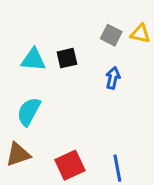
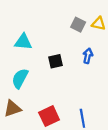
black square: (67, 58) -> (56, 61), moved
blue arrow: (113, 78) -> (88, 56), moved

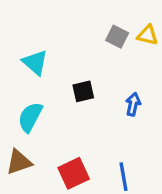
cyan triangle: (23, 42) -> (35, 62), turned 36
blue arrow: (88, 56) -> (133, 104), moved

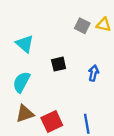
brown triangle: (19, 162) -> (25, 114), moved

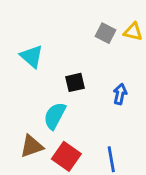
cyan semicircle: (21, 82) -> (55, 116), moved
red square: (52, 122) -> (66, 156), turned -30

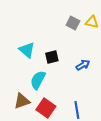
cyan triangle: (32, 56) -> (27, 50), moved
blue arrow: (120, 94) -> (83, 65), turned 48

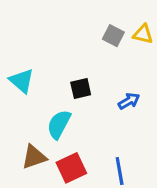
cyan triangle: (27, 50) -> (22, 81), moved
red square: (46, 108) -> (71, 168), turned 30

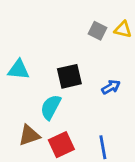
cyan triangle: (22, 81) -> (18, 70), turned -35
black square: (81, 89) -> (69, 76), size x1.4

